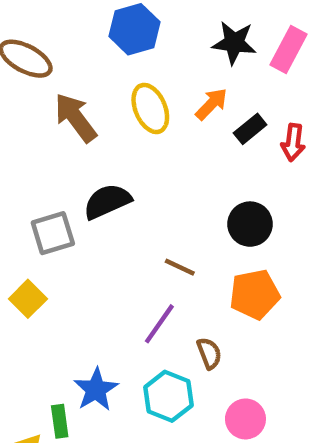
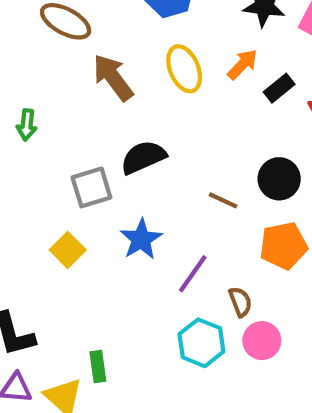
brown line: (180, 267) -> (223, 200), moved
blue star: (96, 390) -> (141, 239), moved
pink circle: (245, 419) -> (262, 341), moved

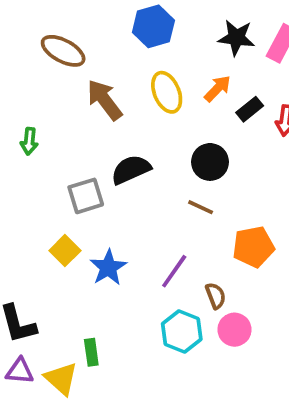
black circle: (279, 179) -> (210, 162), moved
blue star: (141, 239) -> (108, 267), moved

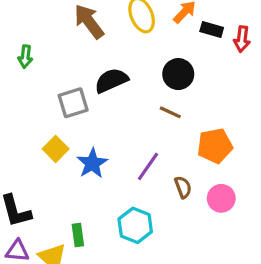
black rectangle: (250, 109) -> (212, 29), turned 55
pink circle: (234, 330) -> (221, 198), moved
cyan hexagon: (182, 332) -> (135, 225), moved

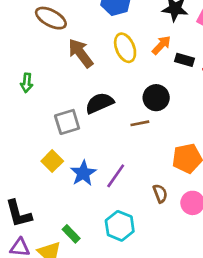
brown line: (170, 112) -> (140, 123), moved, turned -36
purple line: (148, 166) -> (116, 176), moved
green rectangle: (78, 235) -> (71, 234), turned -36

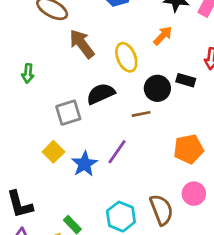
yellow ellipse: (125, 48) -> (126, 57), moved
black rectangle: (184, 60) -> (186, 80), moved
purple line: (116, 176) -> (117, 152), moved
brown semicircle: (160, 193) -> (161, 210), moved, size x1.6

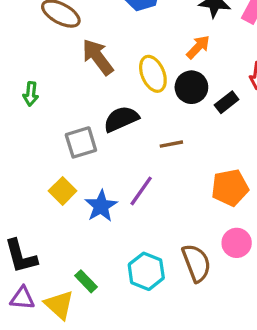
black rectangle: (186, 80) -> (227, 102), turned -54
black circle: (157, 88) -> (191, 87), moved

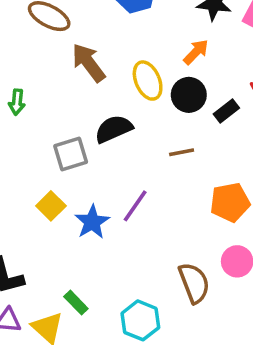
brown line: (171, 144) -> (182, 152), moved
cyan hexagon: (146, 271) -> (140, 320), moved

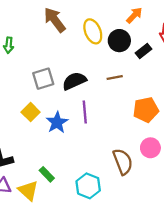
orange arrow: (196, 52) -> (134, 15), moved
black semicircle: (114, 129) -> (74, 81), moved
purple line: (135, 206) -> (85, 112), turned -40

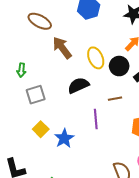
gray square: (43, 79) -> (36, 95), moved
black semicircle: (74, 81) -> (78, 85), moved
purple line: (85, 112) -> (96, 119), moved

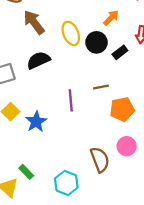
black semicircle: (78, 85) -> (38, 60), moved
brown line: (115, 99) -> (101, 87), moved

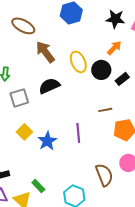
purple line: (71, 100) -> (78, 133), moved

